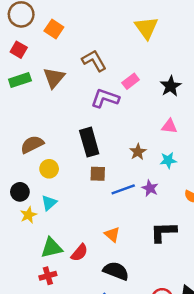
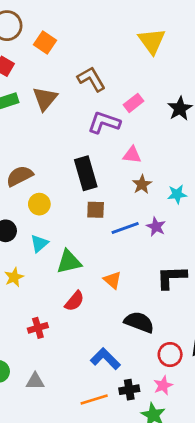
pink triangle: (169, 126) -> (132, 155), moved
yellow star: (28, 215) -> (14, 277), moved
green triangle: (52, 248) -> (69, 262), moved
black semicircle: (116, 271) -> (139, 322), moved

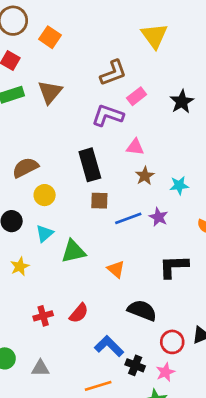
brown L-shape: (91, 79) -> (113, 73), moved, turned 100
red semicircle: (74, 301) -> (79, 313), moved
black cross: (129, 390) -> (135, 365), moved, turned 30

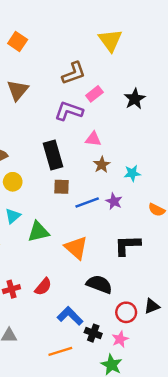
orange triangle: (116, 269) -> (76, 248), size x1.5

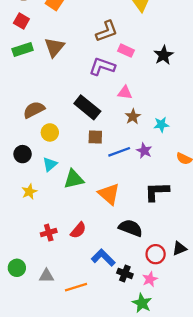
pink rectangle: (94, 94) -> (126, 51), turned 63
black rectangle: (53, 155) -> (87, 107), turned -35
orange line: (60, 351) -> (76, 287), moved

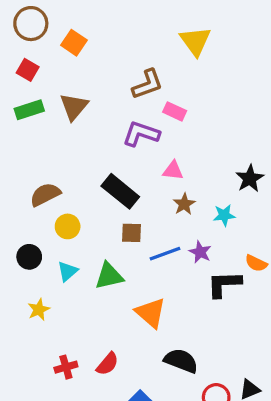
black star: (164, 55) -> (250, 179), moved
green triangle: (74, 179) -> (109, 276), moved
black L-shape: (157, 192) -> (224, 284), moved

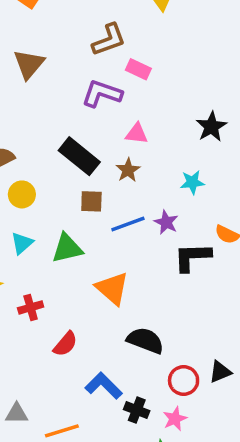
black star: (250, 179) -> (211, 127), moved
brown star: (184, 204) -> (128, 170), moved
red cross: (66, 367) -> (31, 307), moved

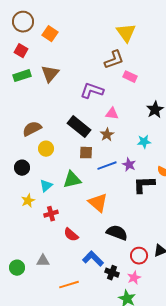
brown L-shape: (109, 40) -> (114, 60), moved
pink rectangle: (138, 69) -> (130, 77), moved
cyan triangle: (22, 243) -> (46, 186), moved
red semicircle: (65, 344) -> (71, 235), turned 91
gray triangle: (17, 414) -> (43, 261), moved

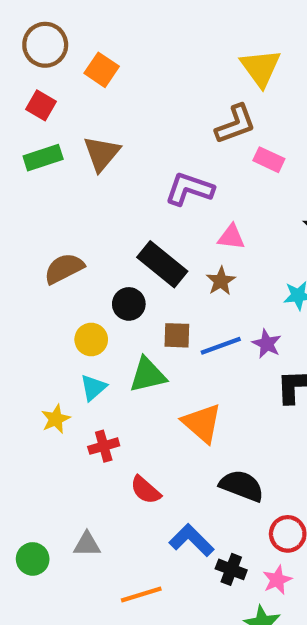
yellow circle: (46, 149) -> (91, 339), moved
brown square: (86, 153) -> (177, 335), moved
black circle: (22, 168) -> (129, 304), moved

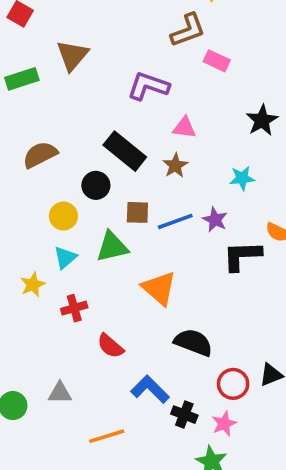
green rectangle: (43, 158) -> (22, 79), moved

